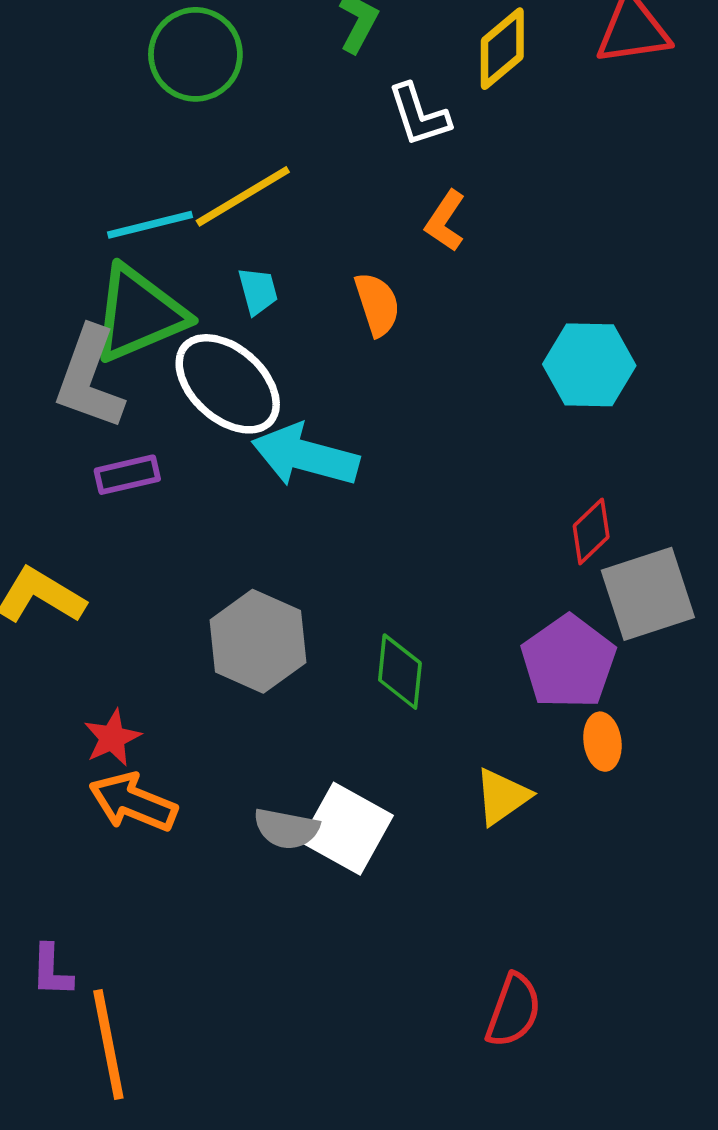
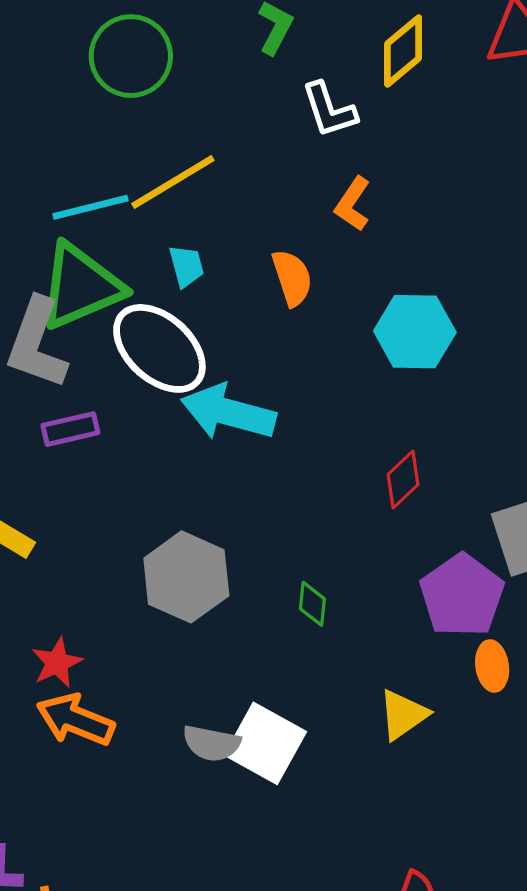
cyan hexagon: (589, 365) -> (415, 332), moved
red diamond: (591, 531) -> (403, 479), moved
green diamond: (400, 672) -> (312, 604), size x0.7

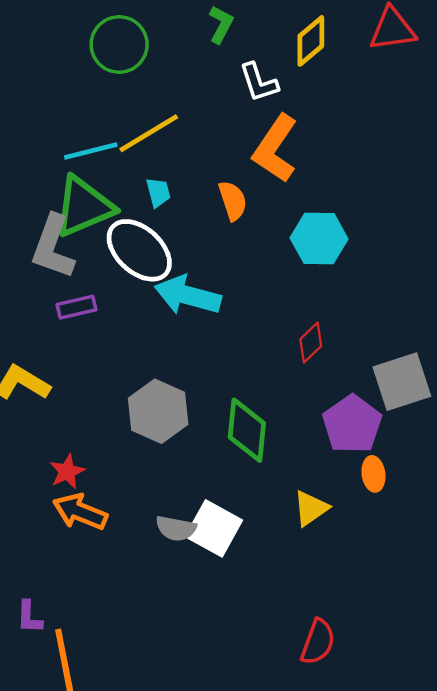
orange L-shape: (353, 204) -> (275, 149), size x1.8
green diamond: (312, 604) -> (247, 430), size x2.0

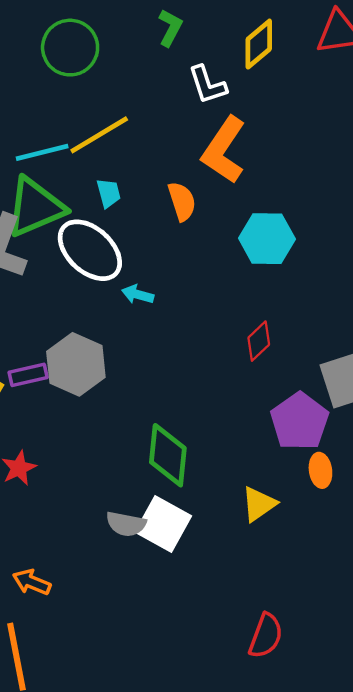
cyan arrow: (188, 295) -> (138, 294), size x0.5
purple rectangle: (77, 307) -> (28, 375), moved
gray hexagon: (158, 411) -> (76, 364), moved
green diamond: (247, 430) -> (168, 455), moved
orange arrow: (80, 512) -> (32, 582), moved, size x0.7

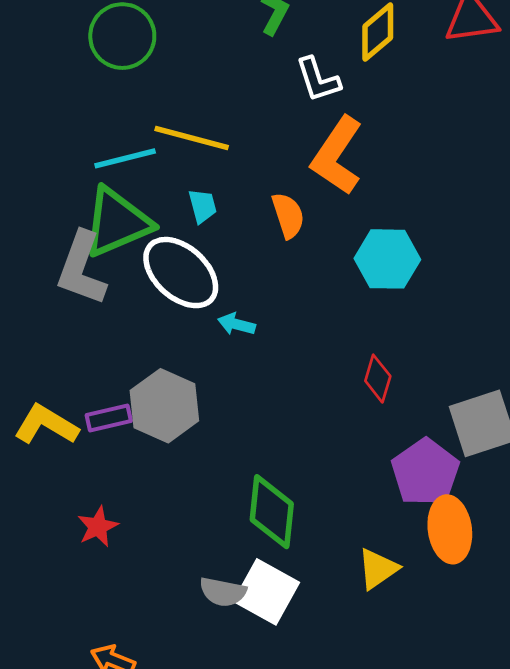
green circle: (70, 48) -> (122, 36), moved
yellow line: (99, 135) -> (192, 138), turned 46
red diamond: (259, 341) -> (378, 379), turned -30
orange ellipse: (320, 470) -> (450, 529), size x1.6

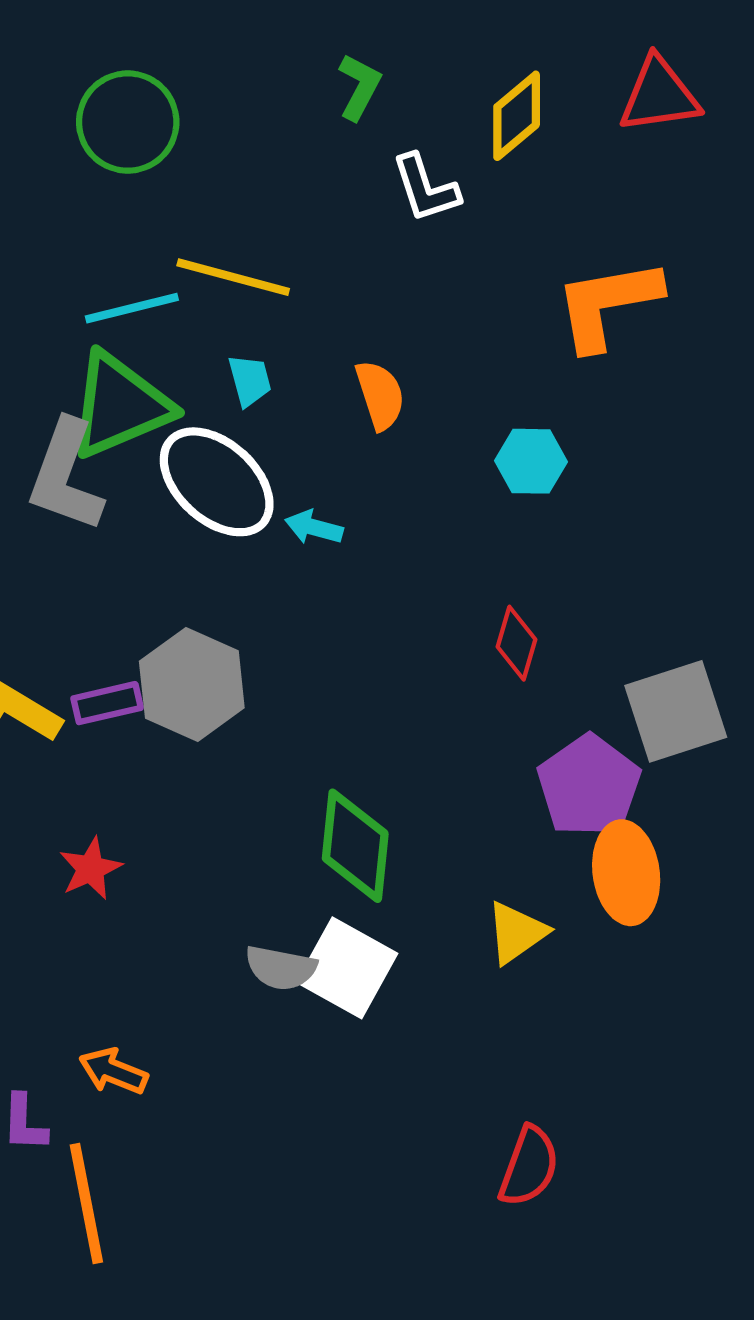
orange L-shape: (337, 156) -> (608, 304), moved, turned 46
cyan hexagon: (387, 259) -> (531, 461), size x0.7
cyan arrow: (236, 324) -> (314, 527), moved

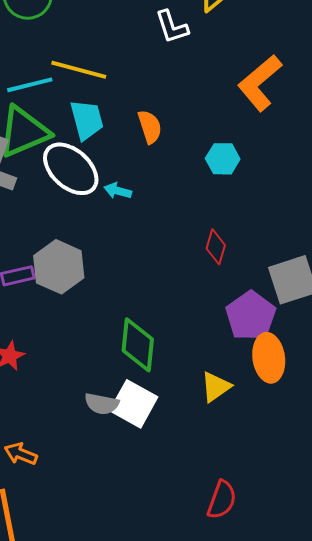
orange L-shape: (608, 304) -> (260, 83), turned -30
cyan trapezoid: (250, 381) -> (87, 120), size x1.6

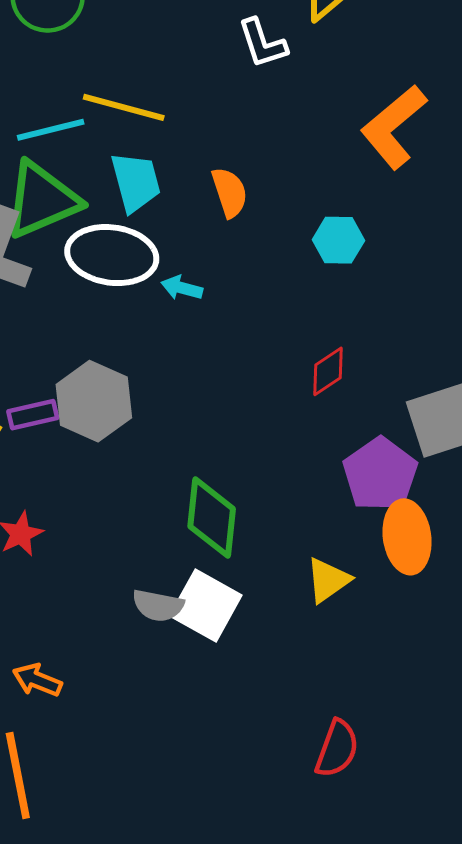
white ellipse: (71, 169) -> (112, 255), turned -34
red diamond: (216, 247) -> (328, 371), turned 40

